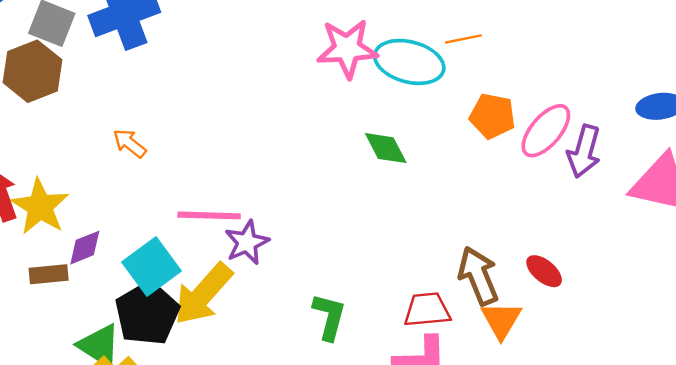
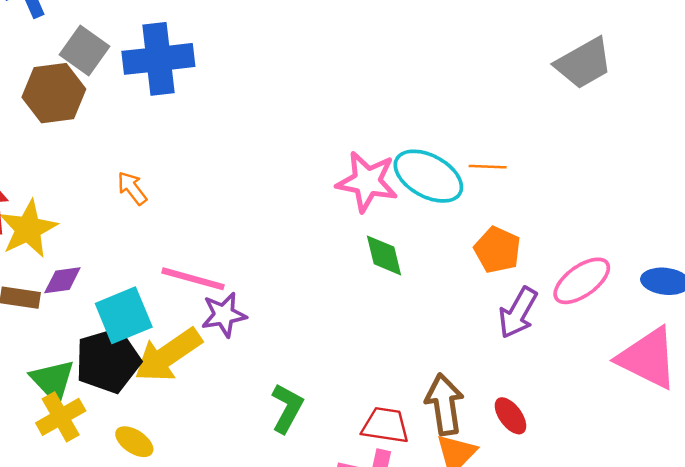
pink star: (347, 49) -> (367, 182), moved
pink ellipse: (546, 131) -> (582, 281), moved
purple arrow: (584, 151) -> (518, 313), moved

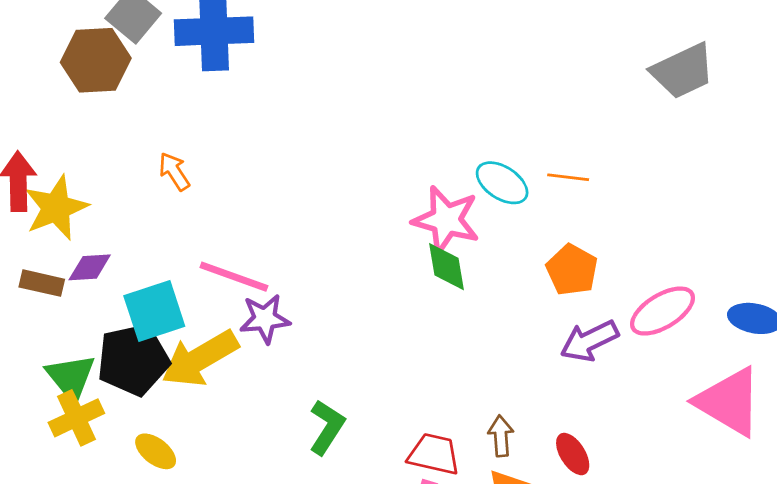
cyan ellipse: (428, 176) -> (502, 183), size x0.7
pink star: (367, 182) -> (446, 220), moved
purple arrow: (518, 313) -> (589, 341), turned 30
brown arrow: (444, 404) -> (501, 436), size x0.6

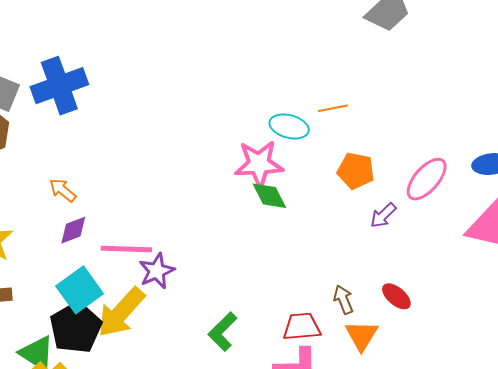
purple diamond: (90, 267) -> (73, 230), moved
purple arrow: (589, 341) -> (383, 215), size x0.7
green L-shape: (327, 427) -> (223, 332), turned -150

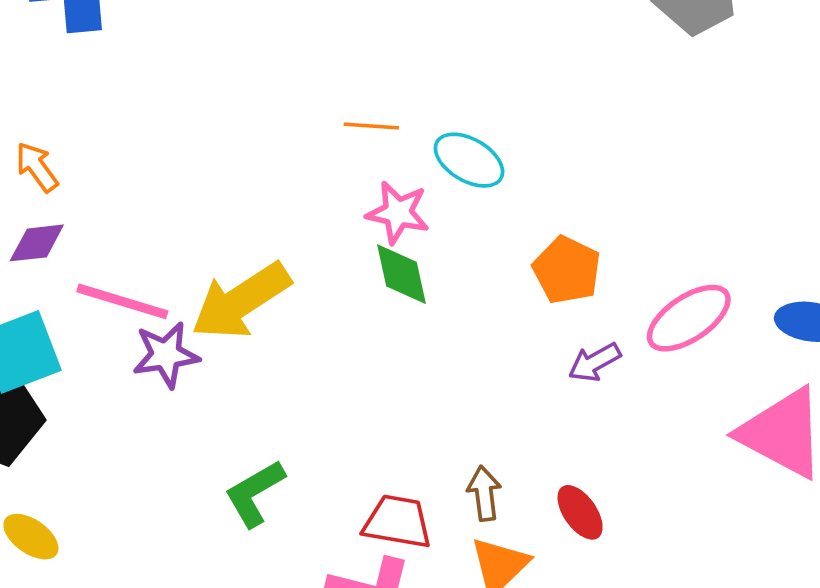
orange line: (333, 108) -> (371, 126), moved
pink star: (259, 164) -> (398, 213), size x0.7
yellow arrow: (121, 312) -> (241, 301), moved

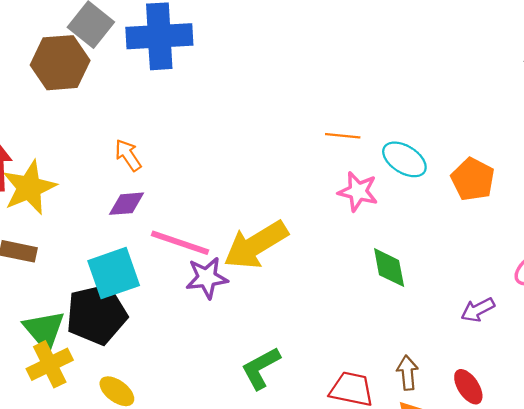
orange pentagon: (567, 270) -> (473, 179), moved
green diamond: (402, 274) -> (389, 268), moved
purple arrow: (595, 362) -> (478, 310), moved

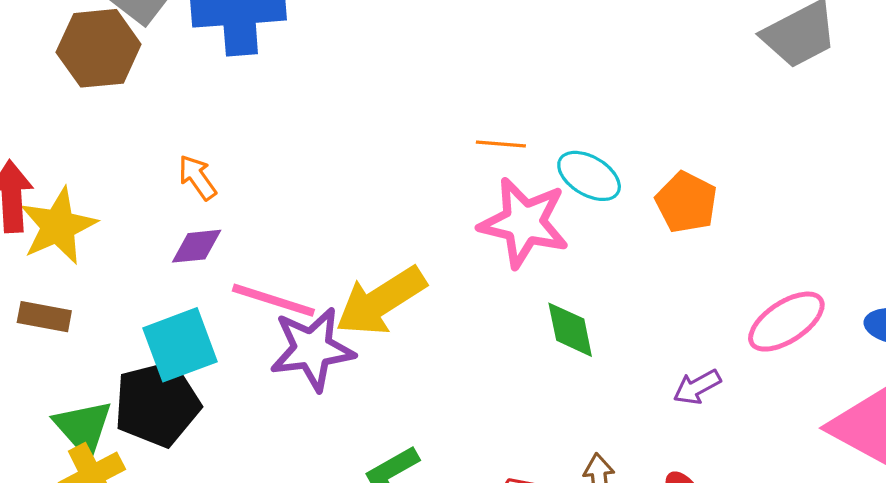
pink star: (358, 192) -> (524, 223), size x1.6
purple star: (207, 278) -> (312, 349), size x1.4

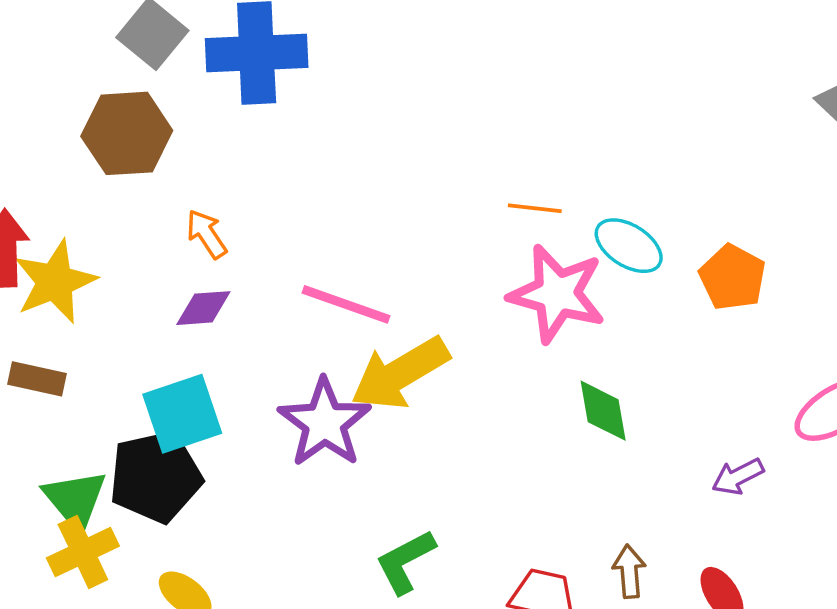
brown hexagon: (99, 48) -> (127, 133), moved
pink line: (273, 300) -> (346, 304), moved
purple star: (312, 349) -> (325, 423), turned -30

